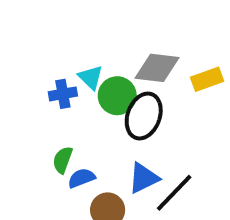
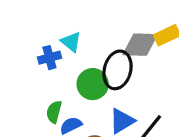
gray diamond: (157, 68) -> (140, 45), moved
green circle: (117, 96) -> (93, 84), moved

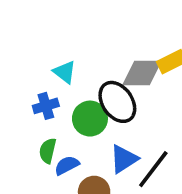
blue cross: (49, 58) -> (46, 106), moved
black ellipse: (118, 70) -> (117, 102), turned -48

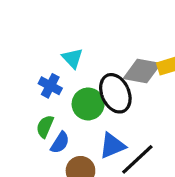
blue cross: (46, 106) -> (50, 86), turned 35
blue semicircle: (67, 165) -> (60, 143), turned 140

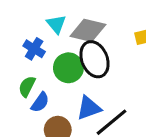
gray diamond: (142, 71) -> (88, 30), moved

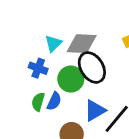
cyan triangle: (56, 24) -> (53, 43), turned 36
blue semicircle: (40, 102) -> (54, 101), moved

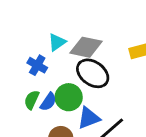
black ellipse: (92, 67) -> (93, 73), turned -32
green circle: (71, 79) -> (69, 97), moved

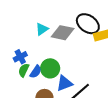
blue cross: (37, 65) -> (20, 57), moved, turned 32
black ellipse: (93, 73) -> (88, 24), moved

